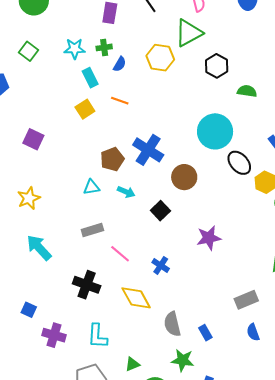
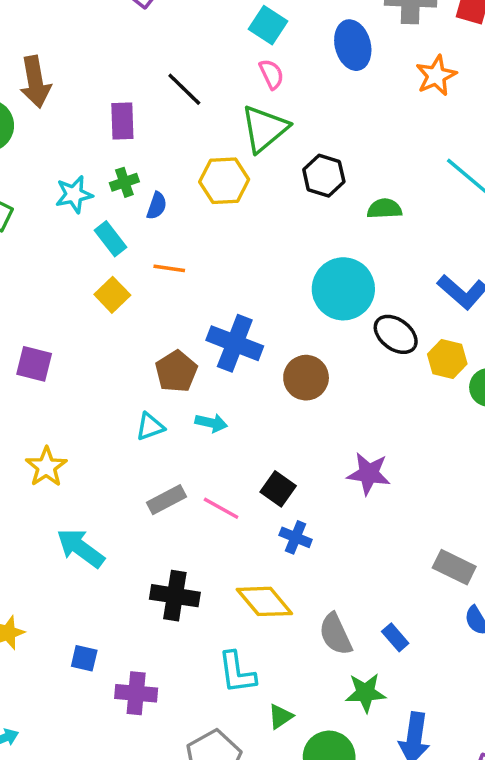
black square: (160, 211) -> (278, 489), moved
purple star: (209, 238) -> (369, 474), turned 30
pink line: (120, 254) -> (221, 508), moved
gray rectangle: (246, 300) -> (454, 567), turned 60
cyan L-shape: (97, 336) -> (237, 672), moved

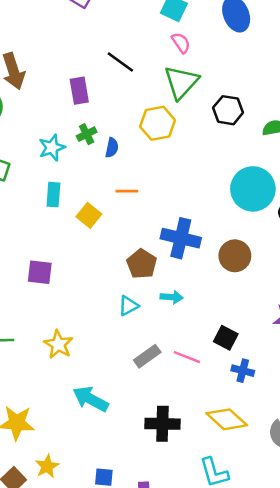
cyan rectangle: (111, 239) -> (53, 195), moved, turned 50

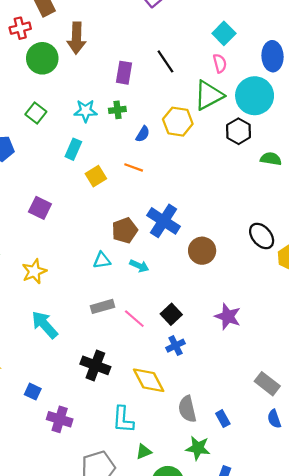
blue semicircle: (112, 148) -> (143, 134), moved
cyan circle: (253, 189) -> (255, 96), moved
blue cross: (243, 371) -> (175, 346), turned 30

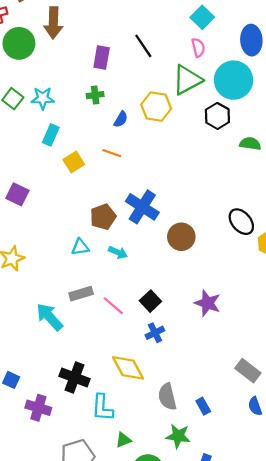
cyan star: (86, 111) -> (43, 98), moved
cyan arrow: (45, 325) -> (49, 317), moved
black cross: (95, 365) -> (74, 377), moved

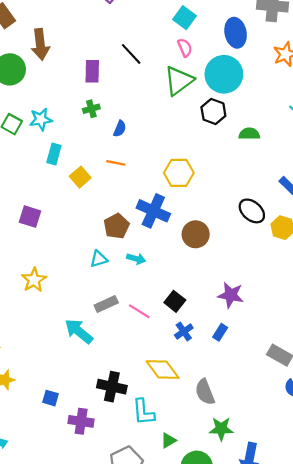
yellow hexagon: (156, 107) -> (179, 173), moved
blue rectangle: (203, 406) -> (220, 332), moved, turned 70

